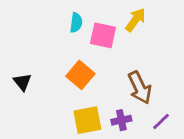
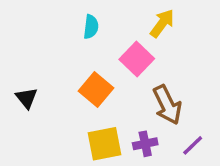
pink square: (103, 35) -> (137, 59), moved, turned 32

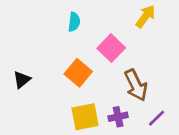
yellow arrow: (162, 23) -> (146, 16), moved
black triangle: (27, 98) -> (22, 80), turned 30

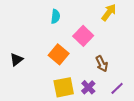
brown arrow: (136, 85) -> (102, 64), size x0.7
purple cross: (118, 117) -> (88, 87), turned -32

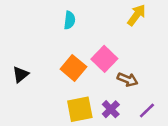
pink square: (83, 36) -> (104, 59), moved
brown arrow: (102, 64) -> (128, 80), turned -42

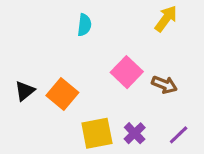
orange square: (73, 68) -> (62, 94), moved
brown arrow: (128, 80) -> (164, 85), moved

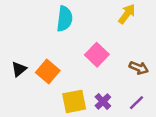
cyan semicircle: (84, 25) -> (65, 19), size x1.5
brown arrow: (164, 85) -> (139, 68), moved

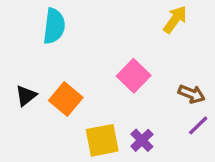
cyan semicircle: (65, 19) -> (54, 26), moved
purple line: (136, 103) -> (198, 125), moved

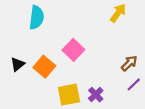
pink square: (134, 76) -> (73, 50), moved
brown arrow: (192, 94) -> (129, 63), turned -66

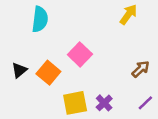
purple line: (134, 84) -> (145, 103), moved

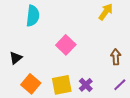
brown arrow: (141, 69) -> (116, 57), turned -49
orange square: (48, 73) -> (31, 84), moved

